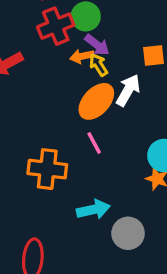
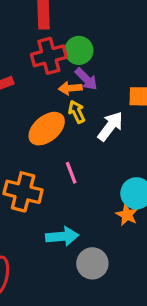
yellow arrow: (98, 65) -> (77, 112), moved
orange ellipse: (96, 101) -> (47, 129), moved

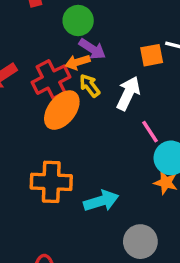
red cross: (49, 56) -> (51, 80), moved
pink line: (71, 173) -> (150, 132), moved
cyan arrow: (62, 236) -> (101, 201), moved

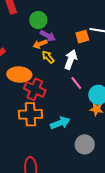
red cross: (51, 80) -> (35, 89), moved, turned -35
orange ellipse: (62, 110) -> (19, 75), moved, turned 60
pink line: (150, 132) -> (76, 83), moved

